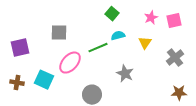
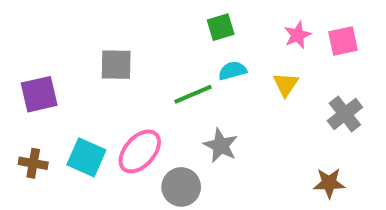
green square: (112, 14) -> (221, 27), turned 32
pink ellipse: (70, 63) -> (140, 151), moved
gray star: (125, 74) -> (221, 146), moved
brown star: (179, 93) -> (329, 183), moved

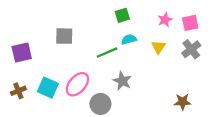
gray cross: (345, 114) -> (191, 49), moved
brown cross: (33, 163) -> (18, 91), turned -32

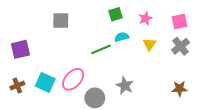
pink star: (165, 20) -> (145, 18), moved
gray square: (64, 36) -> (61, 20), moved
gray star: (122, 81) -> (125, 86), moved
brown star: (182, 102) -> (180, 89), moved

